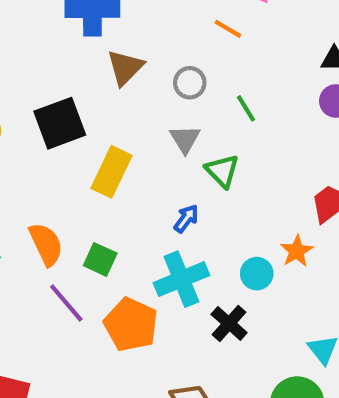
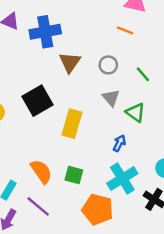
purple line: (66, 303) -> (38, 206), moved

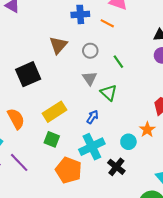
blue cross: (45, 32) -> (80, 14), moved, size x0.7
yellow rectangle: (72, 124) -> (54, 112), moved, turned 35
orange semicircle: (41, 171) -> (16, 119), moved

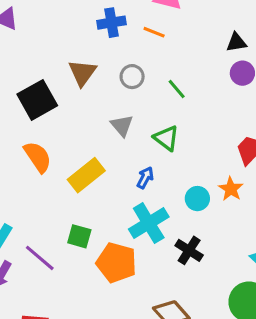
black square: (28, 74) -> (37, 100), moved
gray triangle: (90, 78) -> (122, 126), moved
orange semicircle: (16, 119) -> (38, 157), moved
green square: (52, 139) -> (79, 236), moved
cyan circle: (128, 142) -> (197, 199), moved

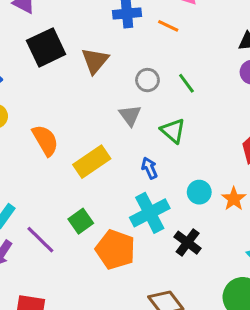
gray circle: (132, 77) -> (147, 80), moved
black square: (37, 100) -> (46, 47), moved
blue arrow: (145, 178) -> (149, 168), turned -55
orange star: (231, 189) -> (234, 199), moved
green square: (79, 236) -> (81, 221), turned 35

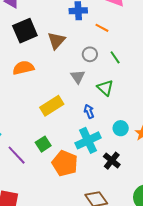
orange line: (168, 26) -> (102, 28), moved
orange semicircle: (45, 140) -> (23, 68), moved, turned -75

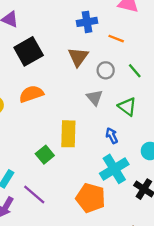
brown triangle: (56, 41) -> (78, 57), moved
yellow rectangle: (52, 106) -> (68, 134), turned -50
green square: (43, 144) -> (45, 155), moved

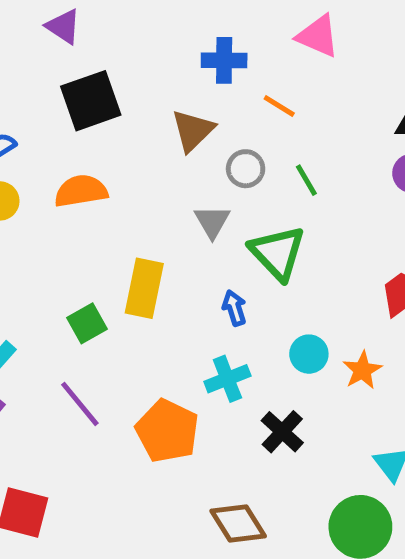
green triangle: (127, 107) -> (277, 253), size x1.4
cyan cross: (114, 169) -> (227, 379), size x0.7
purple line: (34, 195) -> (80, 404), moved

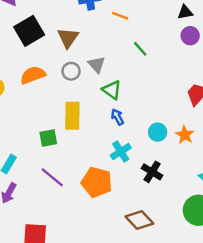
brown triangle: (193, 130) -> (68, 38), moved
gray circle: (246, 169) -> (71, 71), moved
gray triangle: (212, 222) -> (97, 65), moved
green triangle: (277, 253) -> (112, 90), moved, size x0.7
green square: (87, 323) -> (48, 138), turned 30

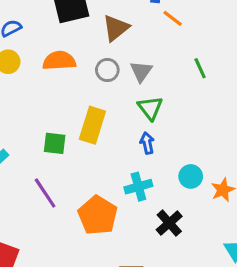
orange line: (120, 16) -> (173, 18), moved

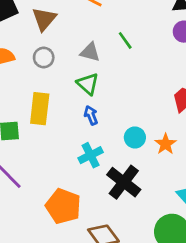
gray triangle: (141, 71) -> (90, 52), moved, turned -40
orange pentagon: (98, 215) -> (63, 206), moved
black cross: (169, 223) -> (124, 182), size x1.4

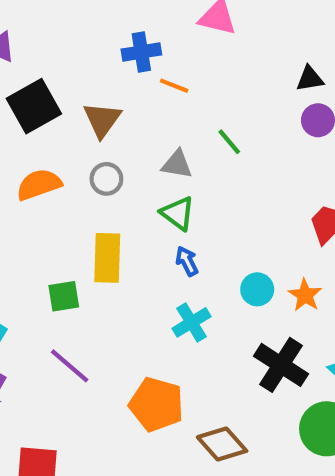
black cross: (124, 182) -> (281, 365), moved

